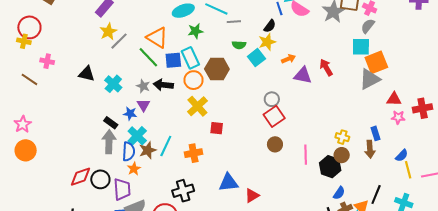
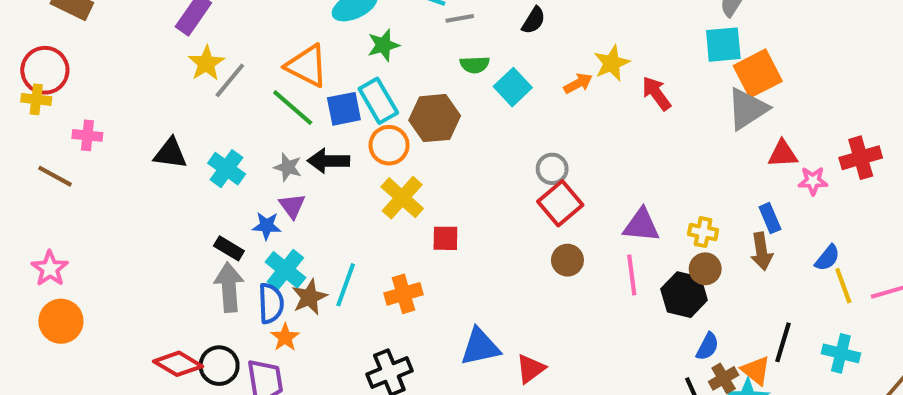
yellow star: (267, 42) -> (612, 63), moved
purple triangle: (303, 75) -> (641, 225), moved
red triangle: (394, 99) -> (783, 154), moved
red diamond: (81, 177) -> (178, 364), turned 55

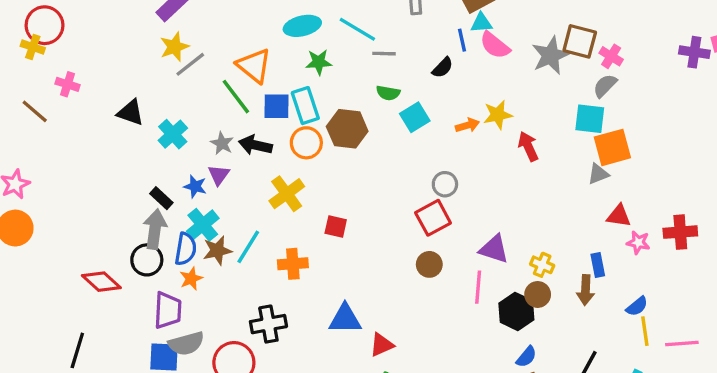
gray triangle: (747, 109) -> (598, 174), size x0.6
gray circle: (552, 169) -> (445, 184), moved
yellow cross: (402, 198) -> (287, 194), moved
black circle: (219, 366) -> (147, 260), moved

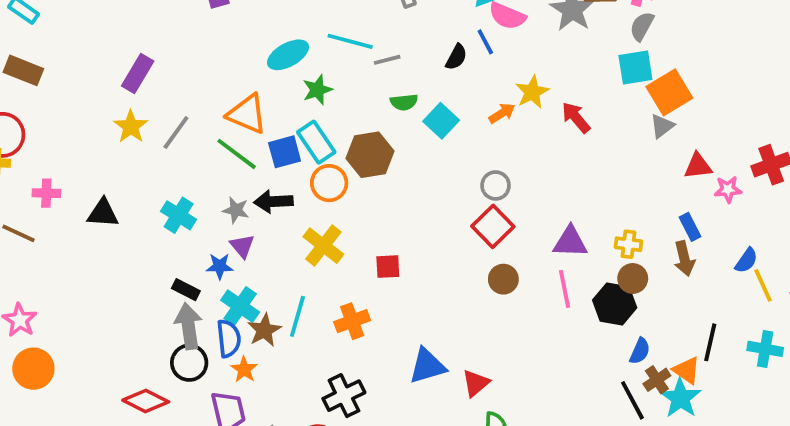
blue line: (462, 40) -> (485, 42), moved
yellow star: (174, 47) -> (131, 127), moved
black triangle: (131, 113) -> (103, 213), moved

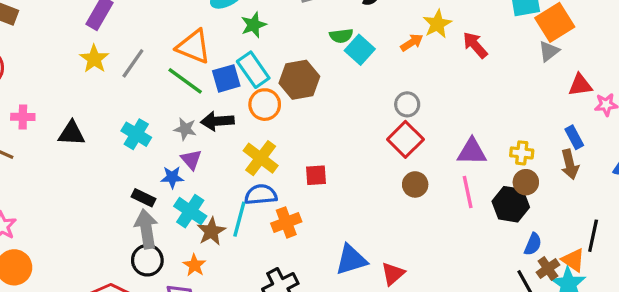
green semicircle: (404, 102) -> (341, 36), moved
blue semicircle: (229, 338) -> (261, 195), moved, turned -88

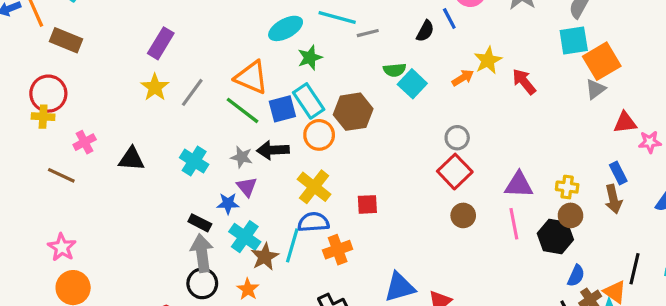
pink cross: (23, 117) -> (85, 142), turned -30

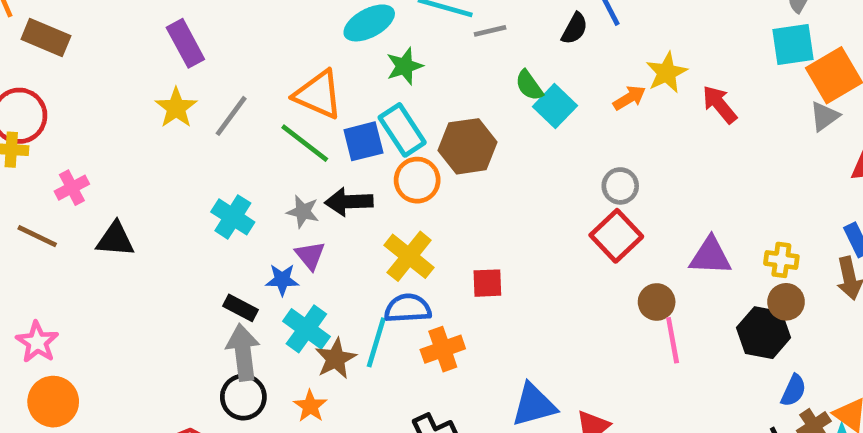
purple rectangle: (161, 43) -> (185, 43), turned -60
green semicircle: (395, 70) -> (529, 85), turned 60
black triangle: (131, 159) -> (115, 239), moved
brown circle: (463, 215) -> (657, 302), moved
pink line: (514, 224) -> (673, 340), moved

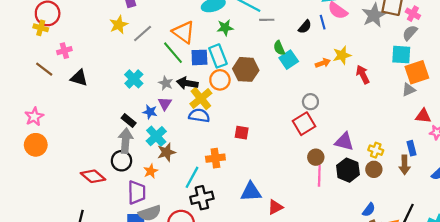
yellow cross: (409, 256) -> (201, 98), moved
blue semicircle: (408, 308) -> (199, 116), moved
black hexagon: (764, 333) -> (348, 170), moved
cyan line: (376, 342) -> (192, 177), moved

